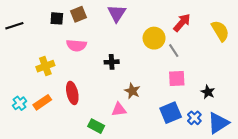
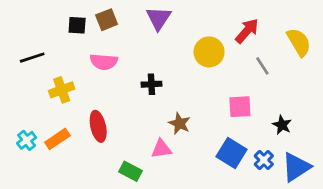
black line: (14, 26) -> (32, 58), moved
gray line: (174, 51) -> (262, 66), moved
blue square: (171, 113) -> (231, 153), turned -35

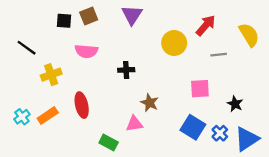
black line: (32, 58) -> (27, 48), turned 54
gray line: (262, 66) -> (219, 55), turned -63

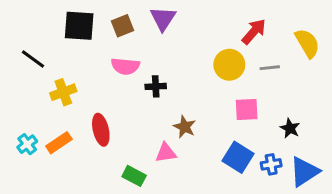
brown square: (89, 16) -> (122, 26), moved
black square: (64, 21) -> (79, 26), size x1.6
yellow circle: (174, 43) -> (229, 65), moved
pink semicircle: (86, 51) -> (125, 66), moved
blue cross: (220, 133) -> (271, 164), turned 35

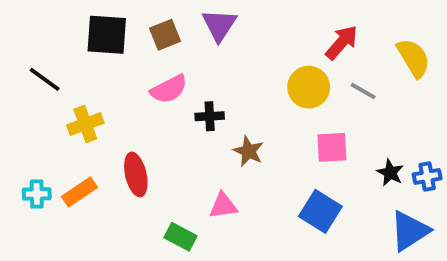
pink semicircle: (125, 66) -> (169, 89), turned -32
gray line: (270, 68) -> (363, 91), turned 36
brown star: (185, 127) -> (248, 151), moved
cyan cross: (27, 144) -> (37, 194), turned 36
blue cross: (271, 164) -> (427, 176), moved

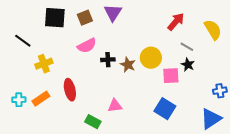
yellow circle: (309, 87) -> (151, 58), moved
brown star: (248, 151) -> (128, 65), moved
black star: (390, 173) -> (188, 65), moved

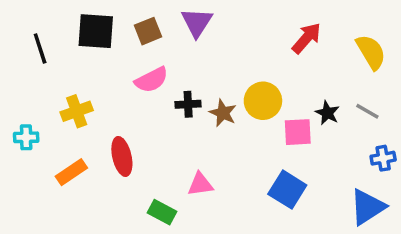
black line: (23, 41) -> (40, 49), moved, turned 36
gray line: (187, 47) -> (367, 111), moved
cyan cross: (19, 100) -> (26, 137), moved

